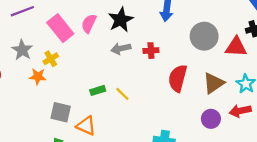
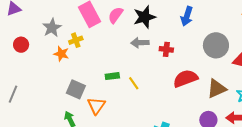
red semicircle: (178, 78) -> (185, 78), turned 45
orange triangle: (86, 126) -> (96, 106), turned 30

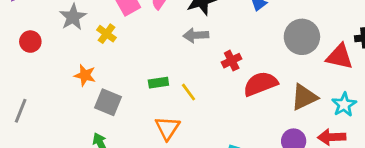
yellow cross: (76, 40) -> (106, 34), turned -32
red cross: (166, 49) -> (232, 61), moved, turned -32
orange star: (61, 54) -> (85, 75), moved
orange triangle: (96, 106) -> (167, 128), moved

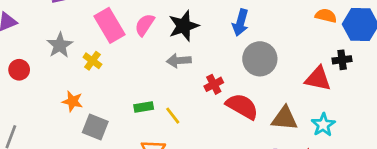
gray circle: (302, 37) -> (260, 59), moved
red semicircle: (260, 84) -> (242, 106), turned 52
brown triangle: (304, 97) -> (285, 118), turned 32

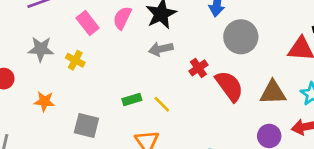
pink rectangle: (109, 25) -> (88, 23), size x0.7
gray star: (60, 45) -> (41, 49), turned -30
orange star: (72, 101) -> (44, 101), moved
red semicircle: (242, 106) -> (229, 86), turned 32

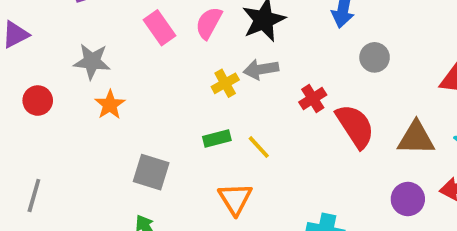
gray circle: (241, 37) -> (375, 57), size x0.6
yellow cross: (75, 60) -> (225, 83), moved, turned 30
orange star: (44, 101) -> (110, 105), moved, turned 30

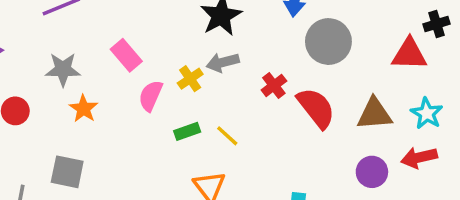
pink semicircle: (209, 23) -> (151, 96), moved
pink rectangle: (159, 28) -> (126, 55), moved
gray circle: (375, 57) -> (328, 42), size x1.6
gray square: (151, 172) -> (67, 172), moved

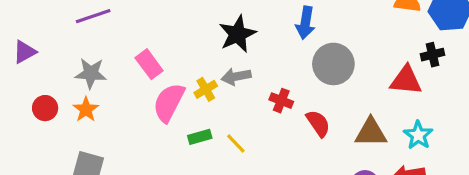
red cross: (274, 86) -> (281, 101), turned -35
pink semicircle: (151, 96) -> (169, 102), size x1.4
red semicircle: (316, 108) -> (318, 123), size x0.7
orange star: (84, 109) -> (86, 109), moved

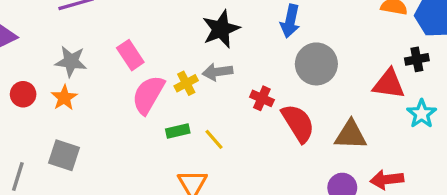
red semicircle: (318, 123) -> (298, 123), size x1.4
cyan star: (418, 135) -> (422, 114), moved

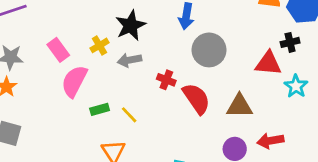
yellow cross: (186, 83) -> (99, 45), moved

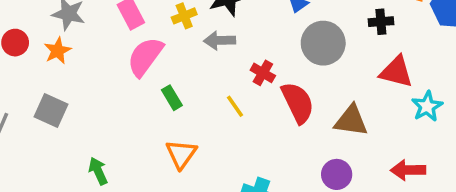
black cross: (290, 42) -> (381, 22), moved
green rectangle: (100, 109) -> (172, 98), turned 66
yellow line: (129, 115) -> (235, 106), moved
red arrow: (270, 141) -> (408, 170), moved

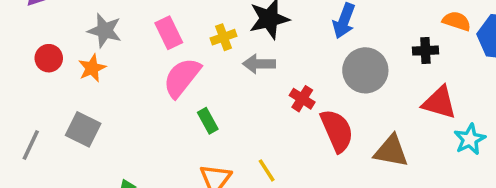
yellow line: (235, 106) -> (267, 170), moved

